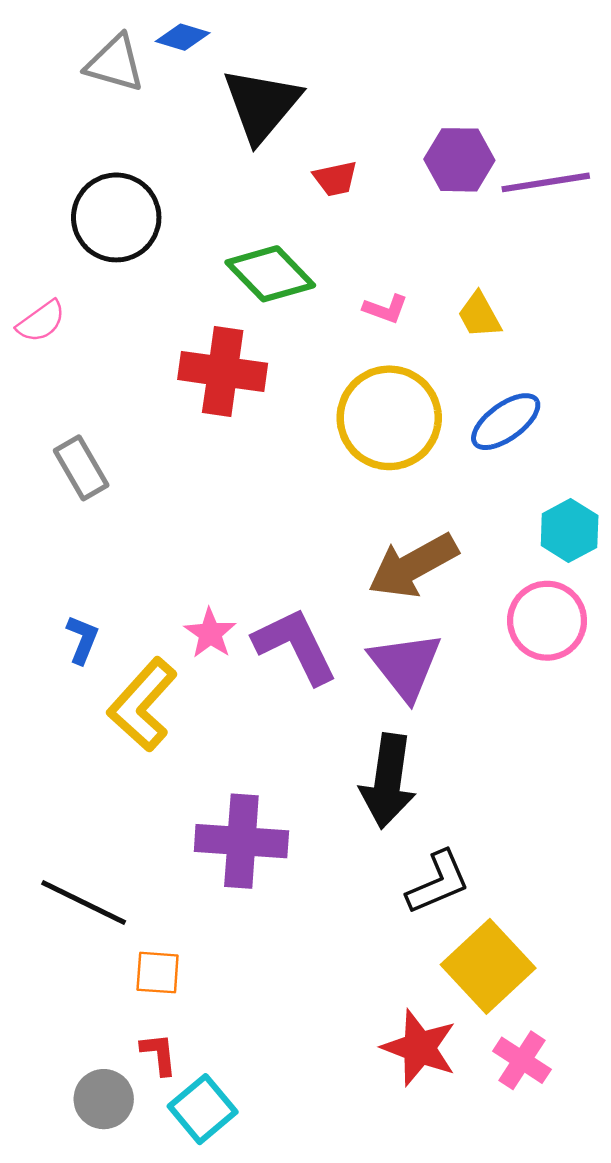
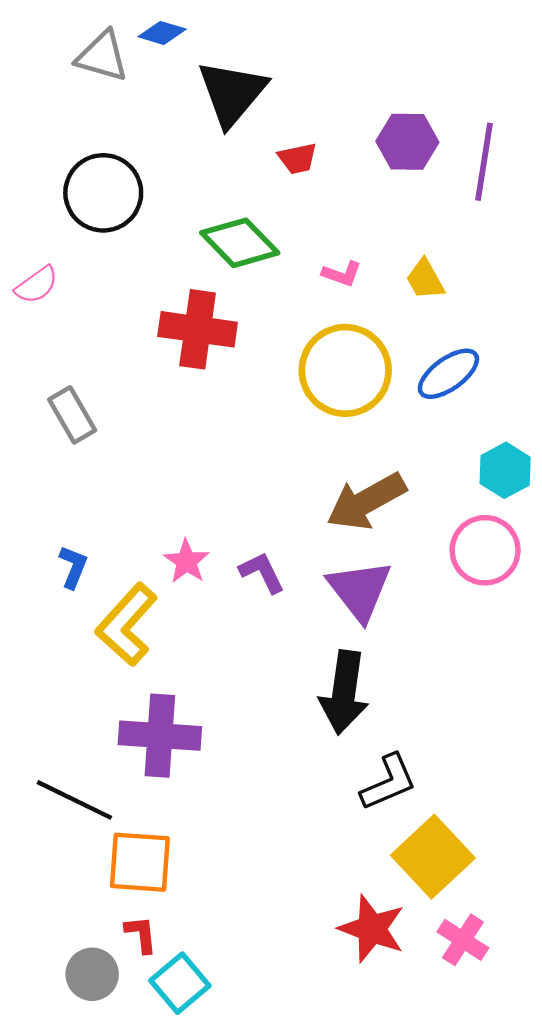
purple line: (546, 182) -> (484, 162), turned -72
purple L-shape: (295, 646) -> (262, 572), size x0.6
purple cross: (241, 841) -> (160, 736), moved
orange square: (158, 973) -> (140, 862), size x1.6

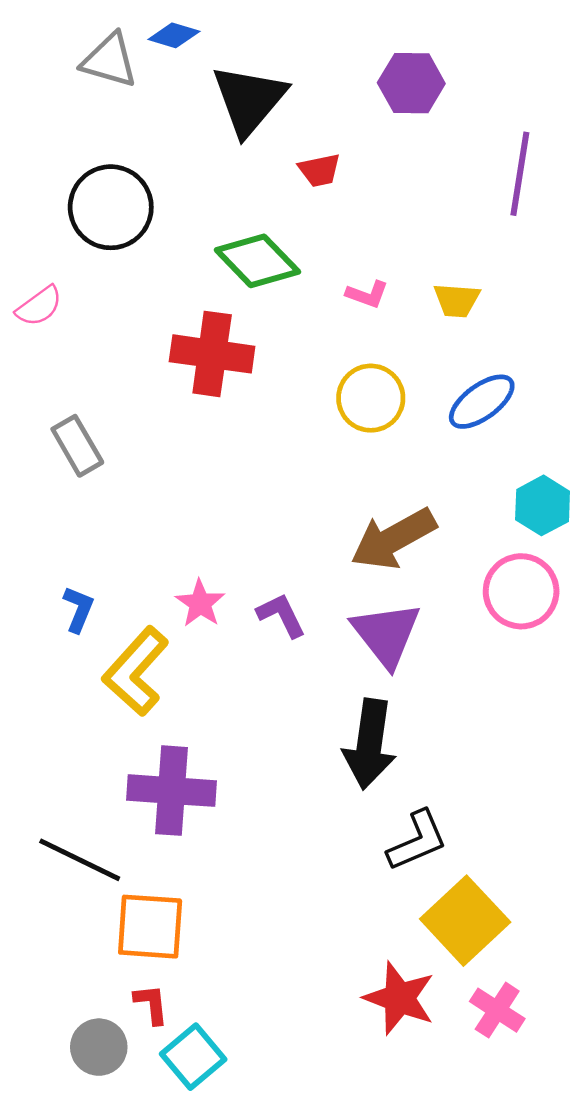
purple hexagon: (407, 142) -> (411, 83), moved
yellow trapezoid: (425, 279) -> (457, 300), turned -57
yellow circle: (345, 370) -> (371, 398), size x0.7

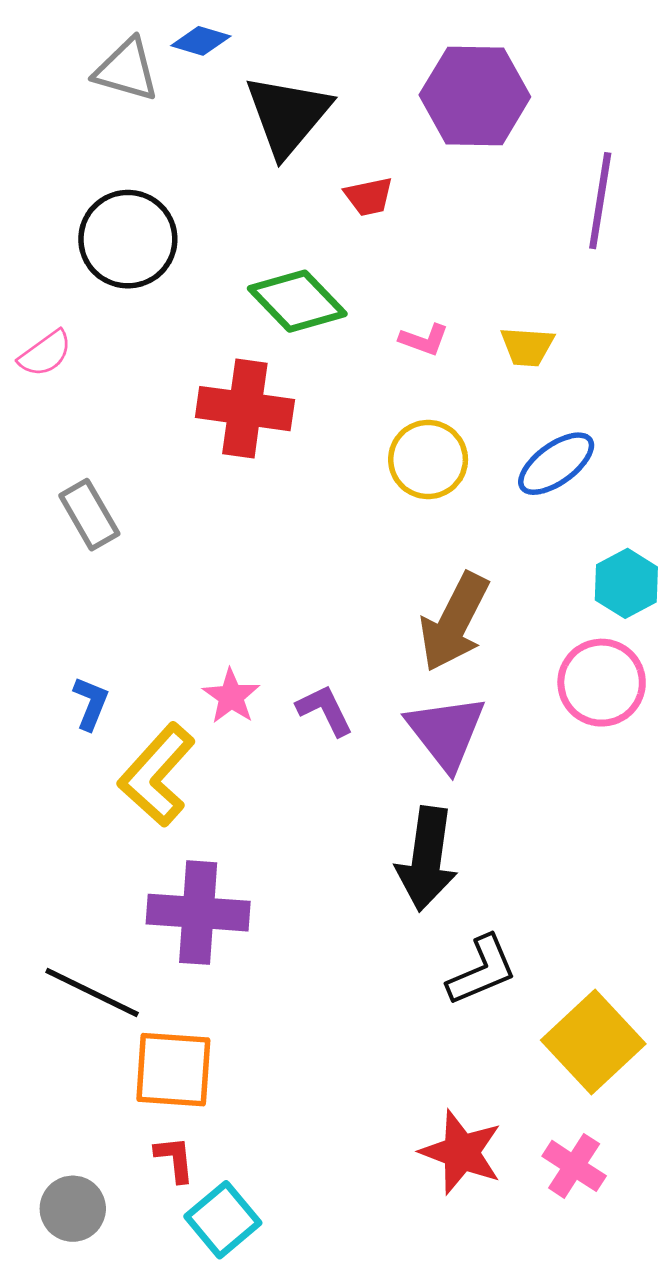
purple hexagon: (411, 83) -> (475, 96), size x1.4
brown arrow: (393, 539) -> (454, 622), turned -34
yellow square: (465, 921) -> (593, 1042), moved
gray circle: (99, 1047) -> (73, 1209), moved

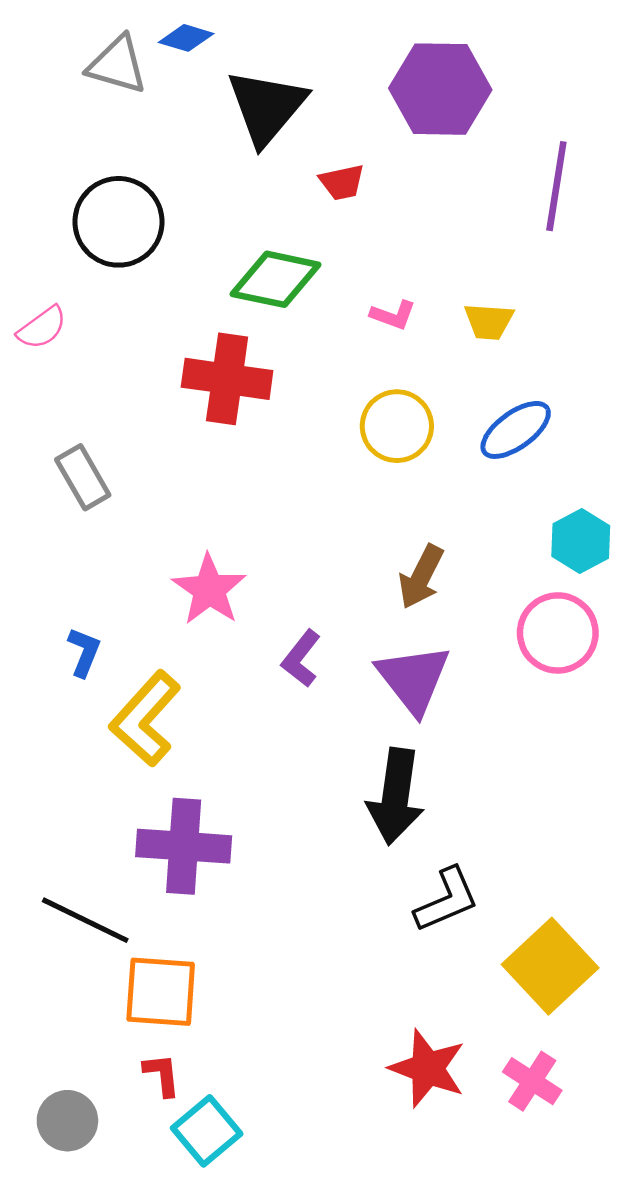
green diamond: (297, 301) -> (276, 279), turned -34
brown arrow: (454, 622) -> (421, 577), size x0.7
pink star: (231, 696) -> (209, 590), moved, size x1.4
purple L-shape: (325, 710) -> (301, 658), turned -116

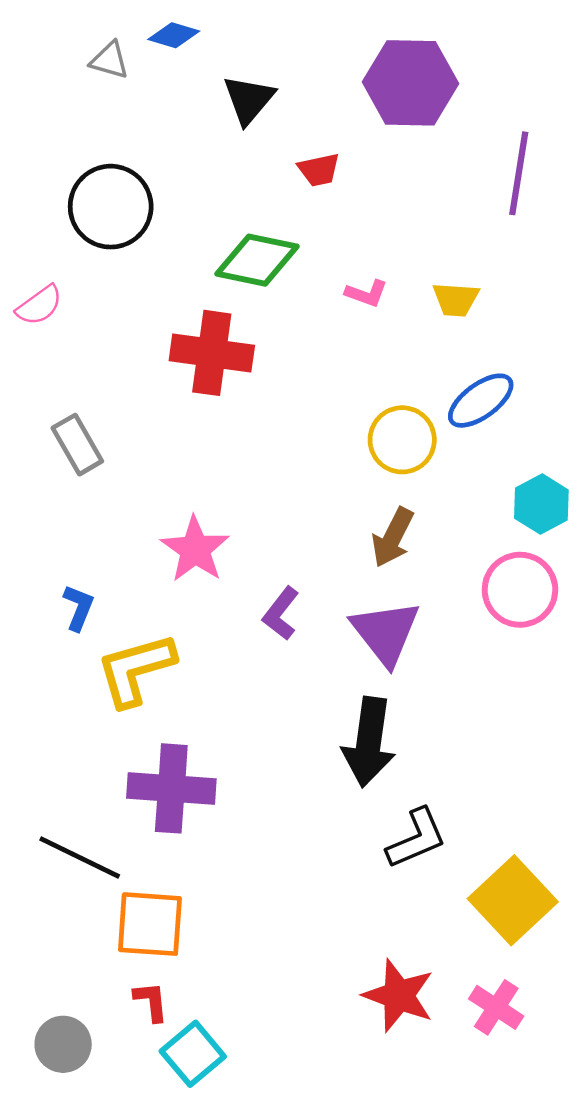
gray triangle: (117, 65) -> (109, 60), size x0.7
black triangle: (267, 107) -> (249, 100), size x0.7
yellow circle: (397, 426) -> (402, 440), moved
yellow L-shape: (145, 719) -> (136, 669), turned 32

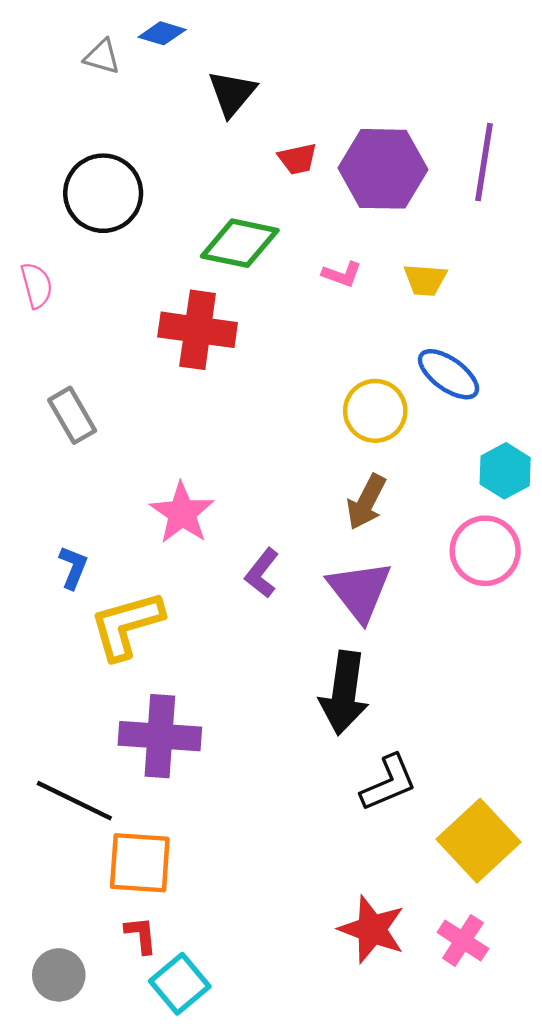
purple hexagon: (411, 83) -> (383, 169), moved
pink semicircle: (39, 305) -> (37, 285), turned -69
blue ellipse: (481, 401) -> (449, 374), turned 72

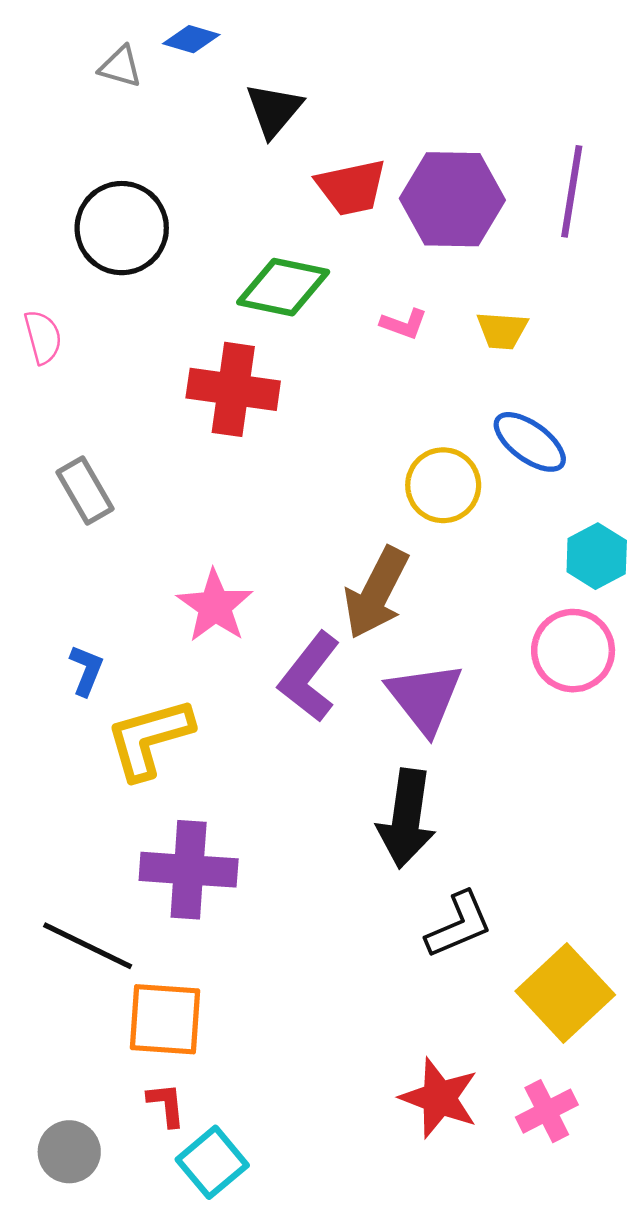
red trapezoid: (297, 159) -> (351, 187), size x1.5
brown arrow: (366, 502) -> (376, 593), moved, size x1.4
purple L-shape: (262, 573) -> (309, 677), size x1.5
pink cross: (463, 941) -> (547, 1111), turned 30

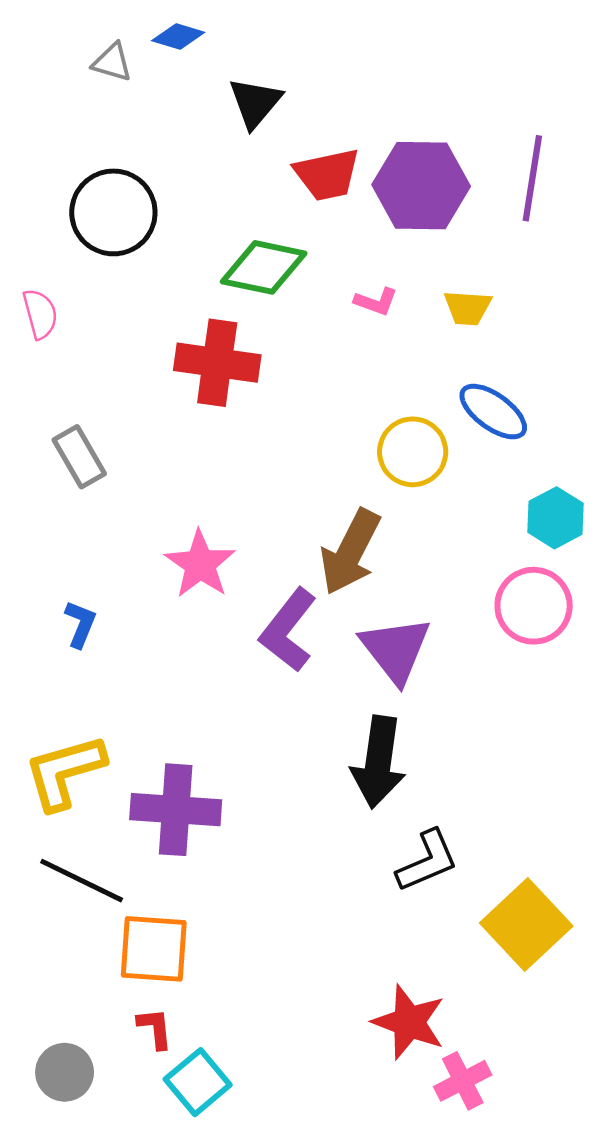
yellow L-shape: (149, 738) -> (65, 772), moved
pink cross: (547, 1111) -> (463, 1081), moved

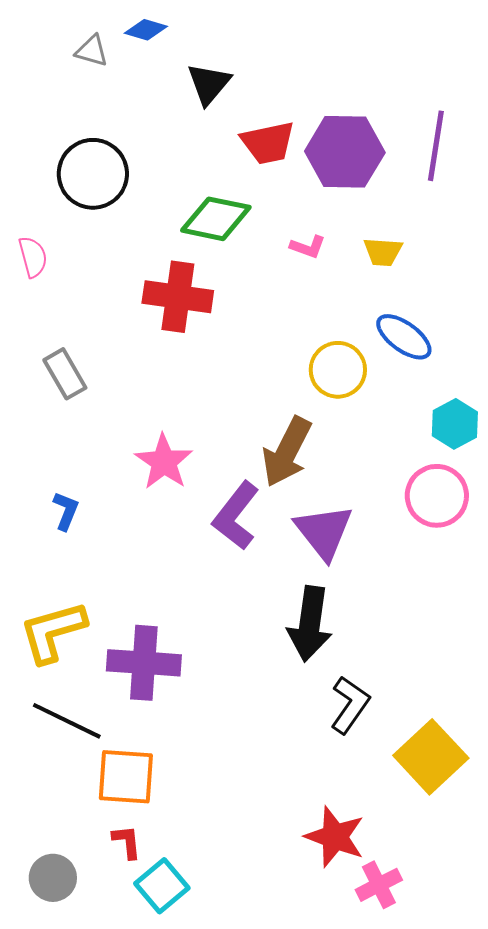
black L-shape: (427, 861) -> (350, 705), turned -32

